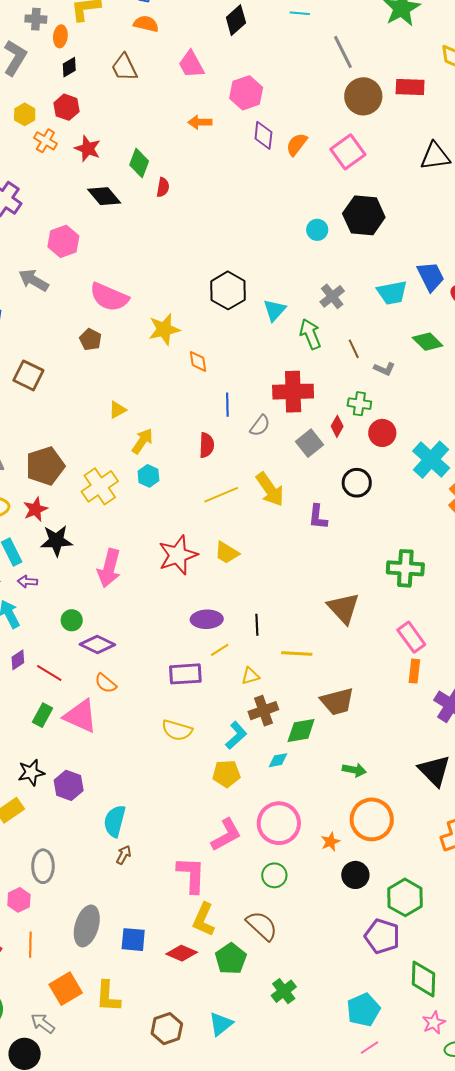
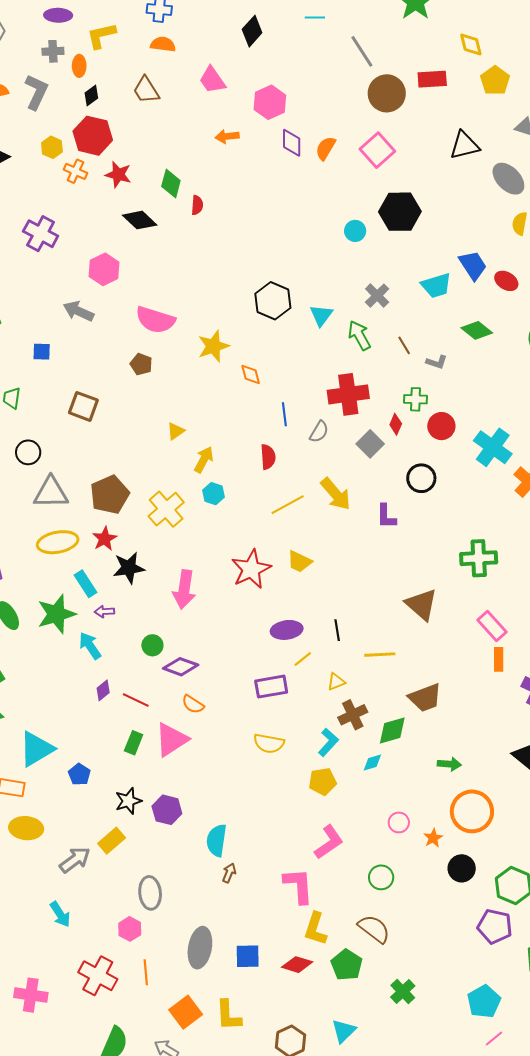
red hexagon: (66, 107) -> (93, 136), size x1.5
pink triangle: (81, 716) -> (171, 740), turned -51
pink circle: (279, 823) -> (399, 822), moved, size x0.5

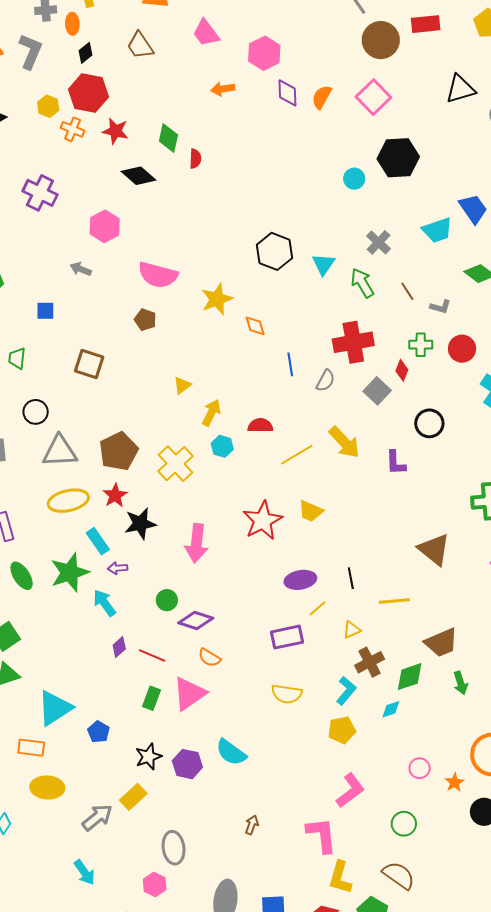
gray arrow: (78, 311) -> (81, 269), size x0.7
red circle: (441, 426) -> (462, 349), moved
red semicircle: (268, 457) -> (260, 425), moved, turned -85
green arrow: (449, 764) -> (460, 683), moved, turned 70
cyan semicircle: (217, 840) -> (231, 752), moved, turned -60

